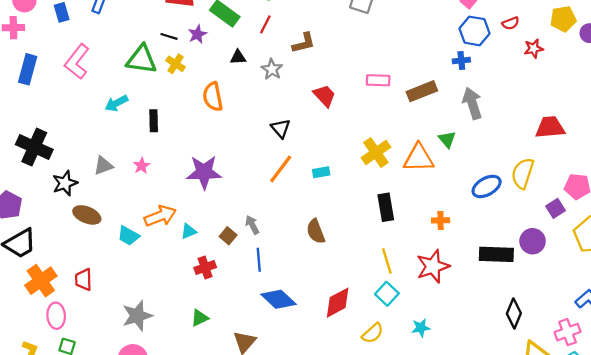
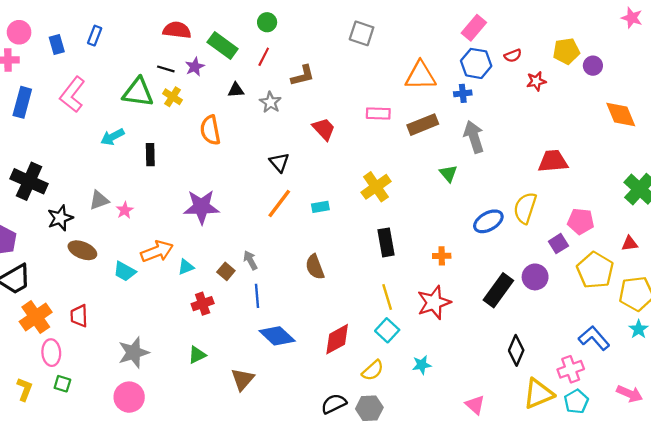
orange triangle: (419, 158) -> (421, 76), moved
pink star: (142, 166) -> (125, 210), moved
black rectangle: (496, 254) -> (498, 290), turned -56

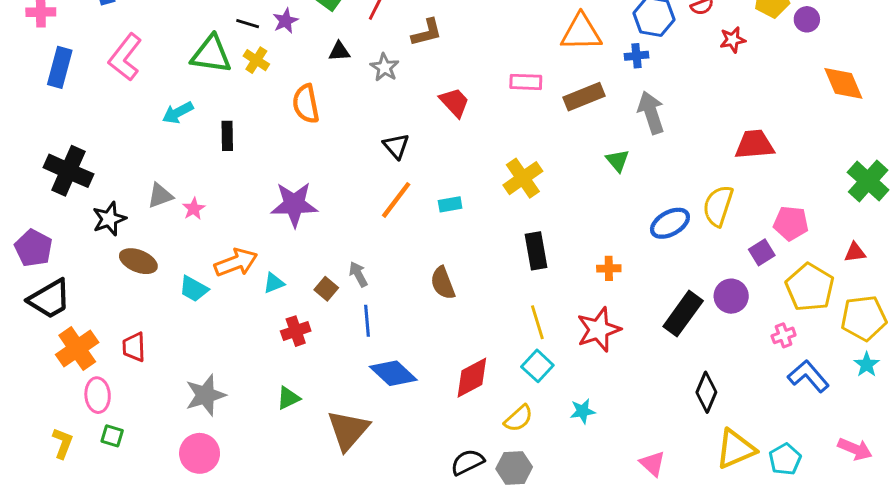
pink cross: (571, 369) -> (784, 335), moved, size x0.7
brown triangle: (243, 379) -> (348, 430), size x1.4

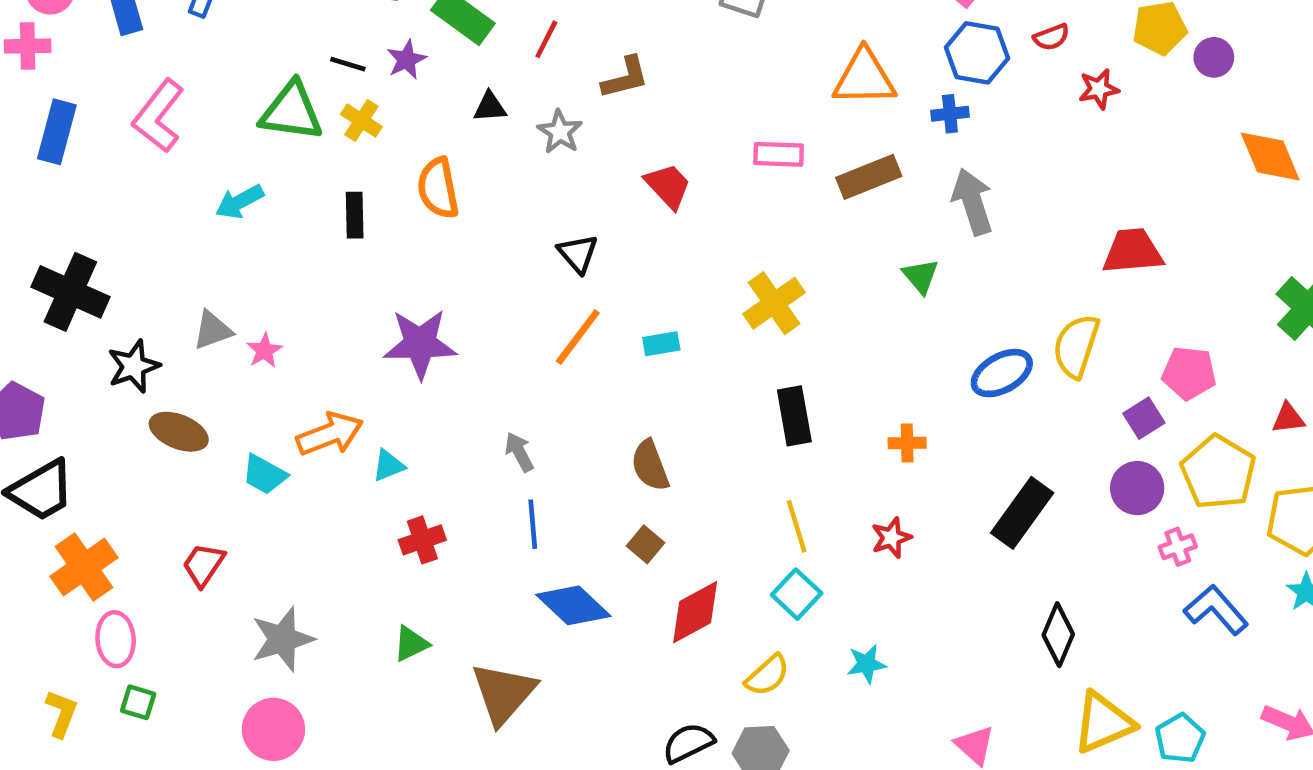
black rectangle: (227, 136) -> (355, 215), moved
brown square: (326, 289) -> (646, 544), moved
purple circle: (731, 296) -> (1137, 488), moved
red star: (599, 330) -> (891, 538), size x0.6
red trapezoid: (134, 347) -> (204, 565), moved, turned 36

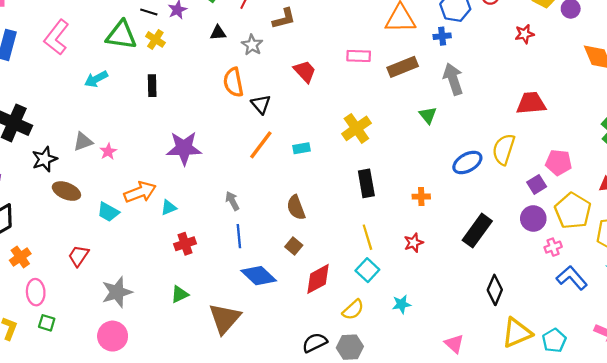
red star: (1099, 89) -> (525, 34), moved
orange semicircle: (438, 188) -> (233, 82), moved
orange cross: (84, 567) -> (20, 257), size x0.7

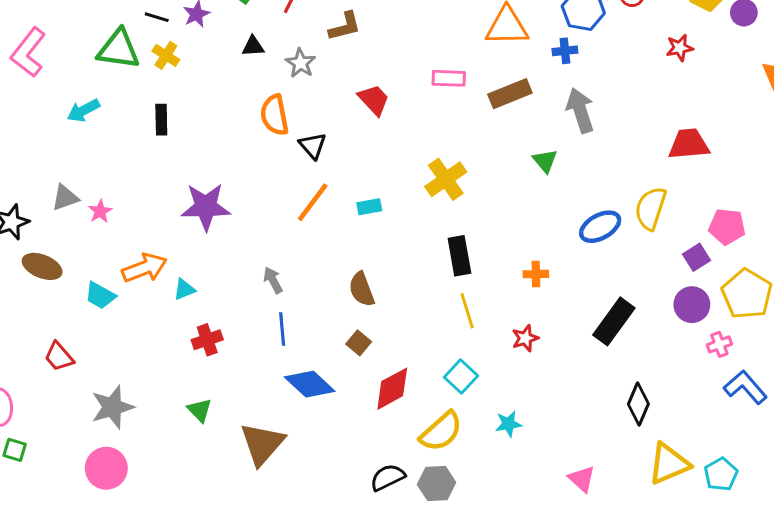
yellow line: (367, 237) -> (467, 311), moved
red trapezoid: (79, 256) -> (59, 357), turned -75
green triangle: (180, 294) -> (200, 410), turned -48
yellow semicircle: (353, 310) -> (441, 432), size x1.4

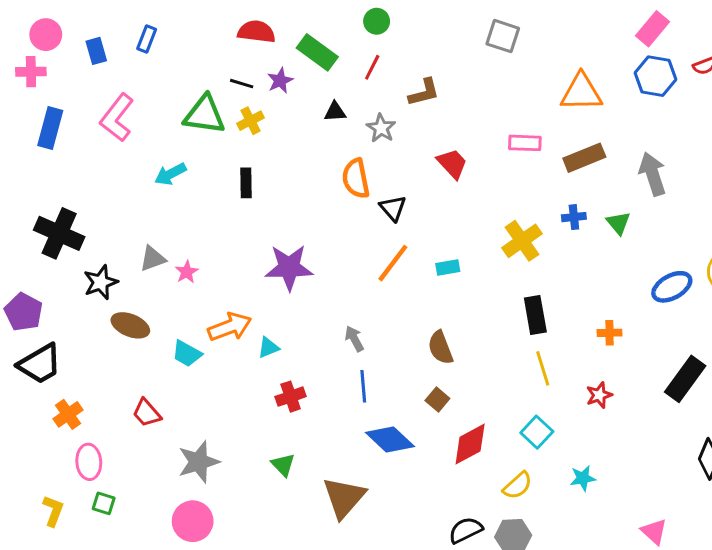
blue cross: (565, 51) -> (574, 217), moved
yellow cross: (166, 55) -> (250, 121), turned 30
yellow semicircle: (441, 432) -> (518, 486), size x0.7

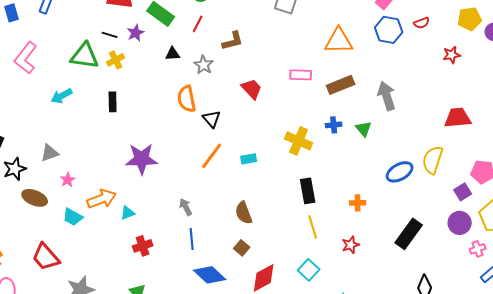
yellow cross: (522, 241) -> (299, 141), turned -32
pink star: (187, 272) -> (68, 180), moved
red trapezoid: (147, 413) -> (46, 257), size x1.4

